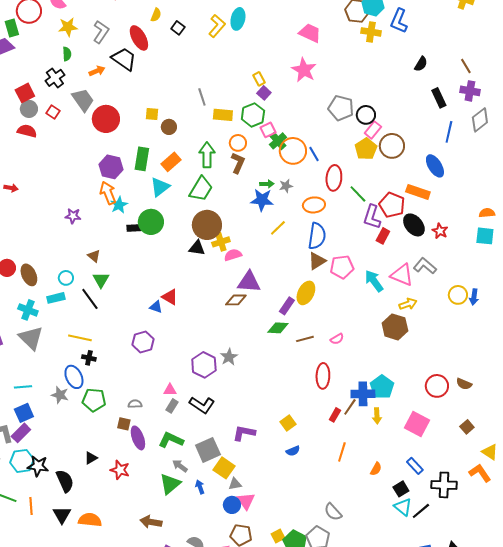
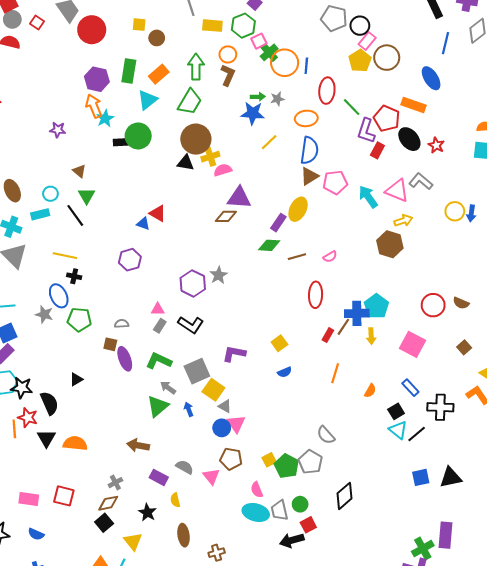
blue line: (314, 154) -> (306, 66), turned 35
red star: (120, 470) -> (28, 418), moved
gray triangle: (235, 484) -> (225, 406), turned 40

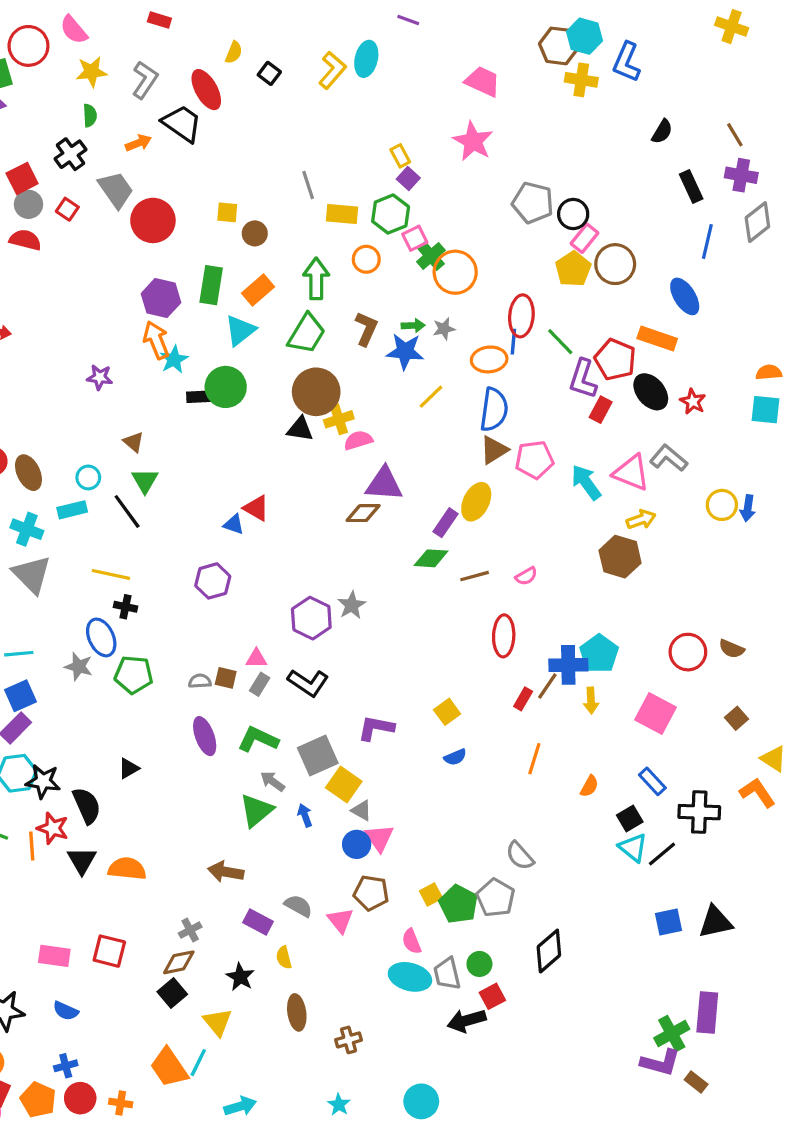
blue line: (306, 66) -> (513, 342), moved
brown L-shape: (228, 75) -> (366, 329), moved
brown square: (110, 344) -> (226, 678), moved

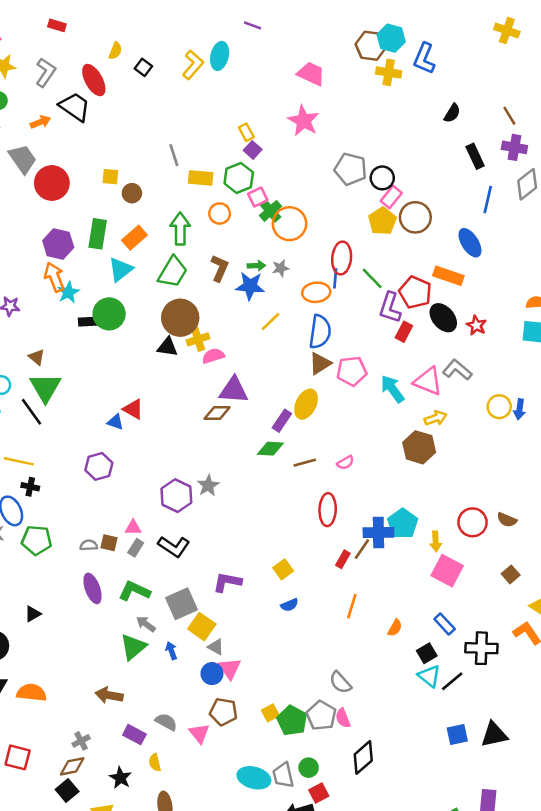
green triangle: (145, 481) -> (45, 388), size x1.5
yellow arrow: (591, 701) -> (436, 541), moved
pink semicircle: (412, 941) -> (343, 718), moved

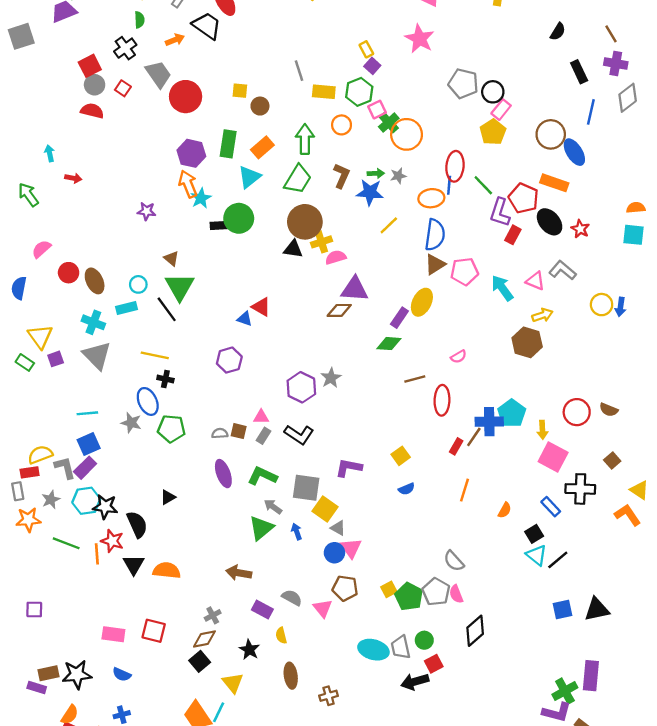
brown circle: (415, 217) -> (551, 134), moved
pink triangle: (428, 381) -> (535, 281), size x0.7
brown line: (305, 463) -> (415, 379), moved
gray square: (181, 604) -> (306, 488), turned 32
black cross: (481, 648) -> (580, 489), moved

